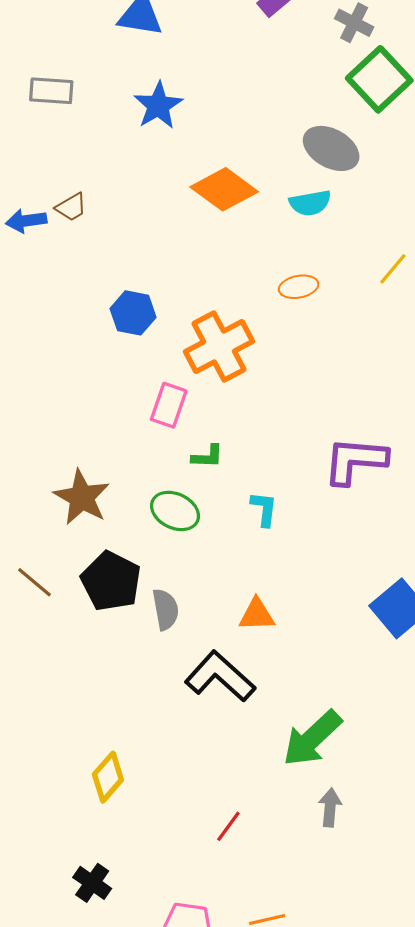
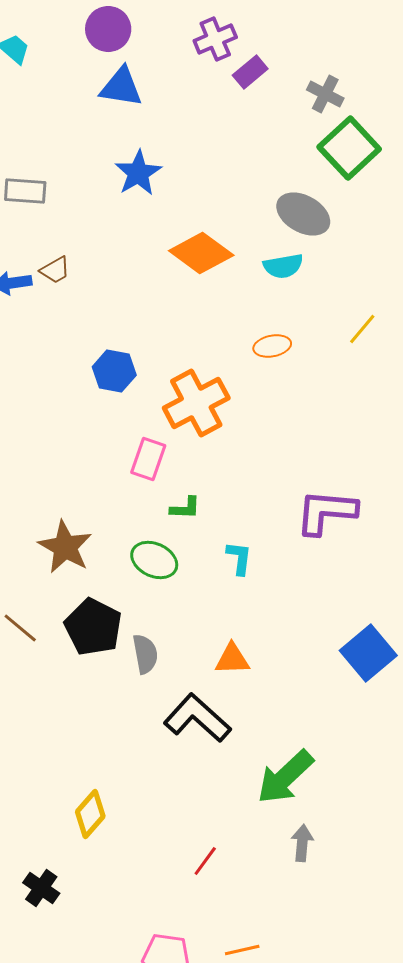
gray rectangle: (51, 91) -> (25, 191), moved
black cross: (92, 883) -> (41, 888), moved

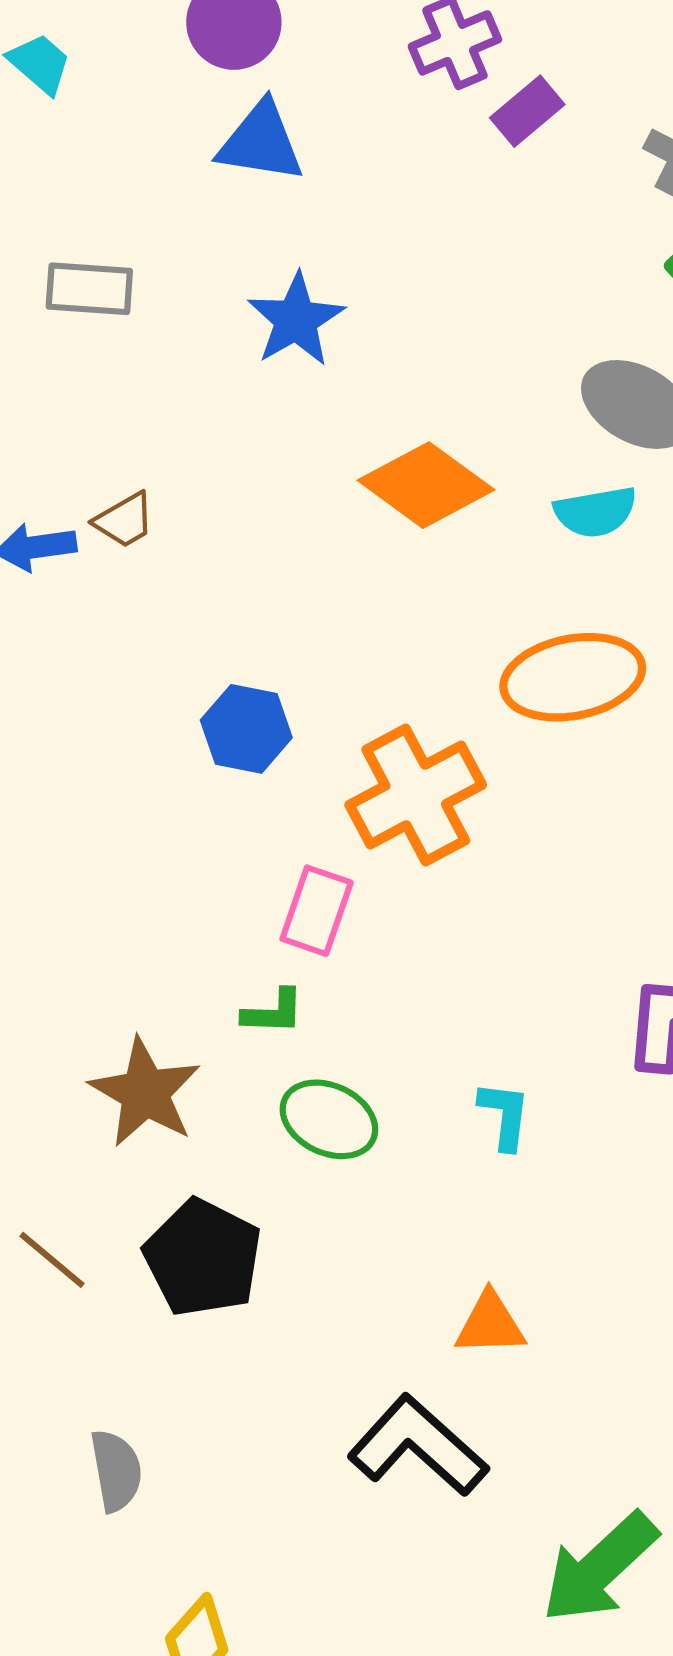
gray rectangle: (25, 191) -> (89, 289), moved
orange ellipse: (272, 346) -> (573, 677), size x1.8
green L-shape: (185, 508) -> (273, 1012), moved
gray semicircle: (145, 654) -> (116, 1471), moved

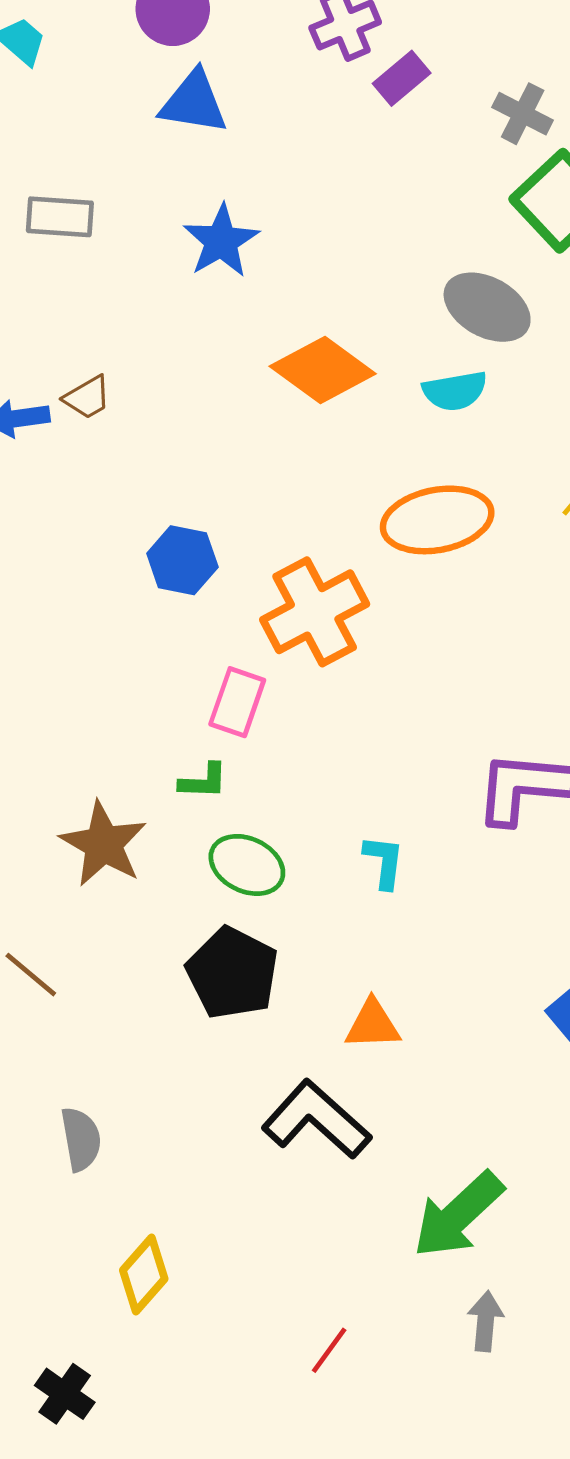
black pentagon: (203, 1258) -> (232, 973), moved

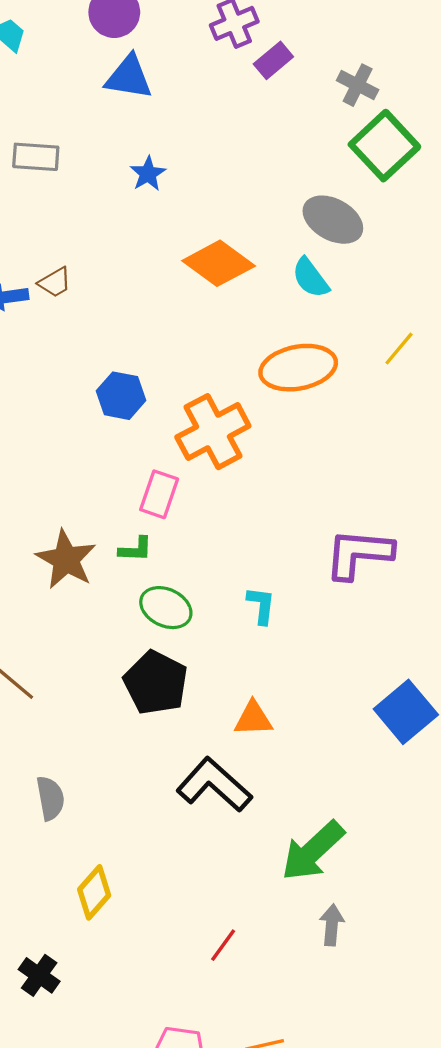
blue star: (221, 241) -> (148, 174), size x0.7
cyan semicircle: (455, 391) -> (310, 278), turned 63
brown star: (103, 844) -> (66, 559), moved

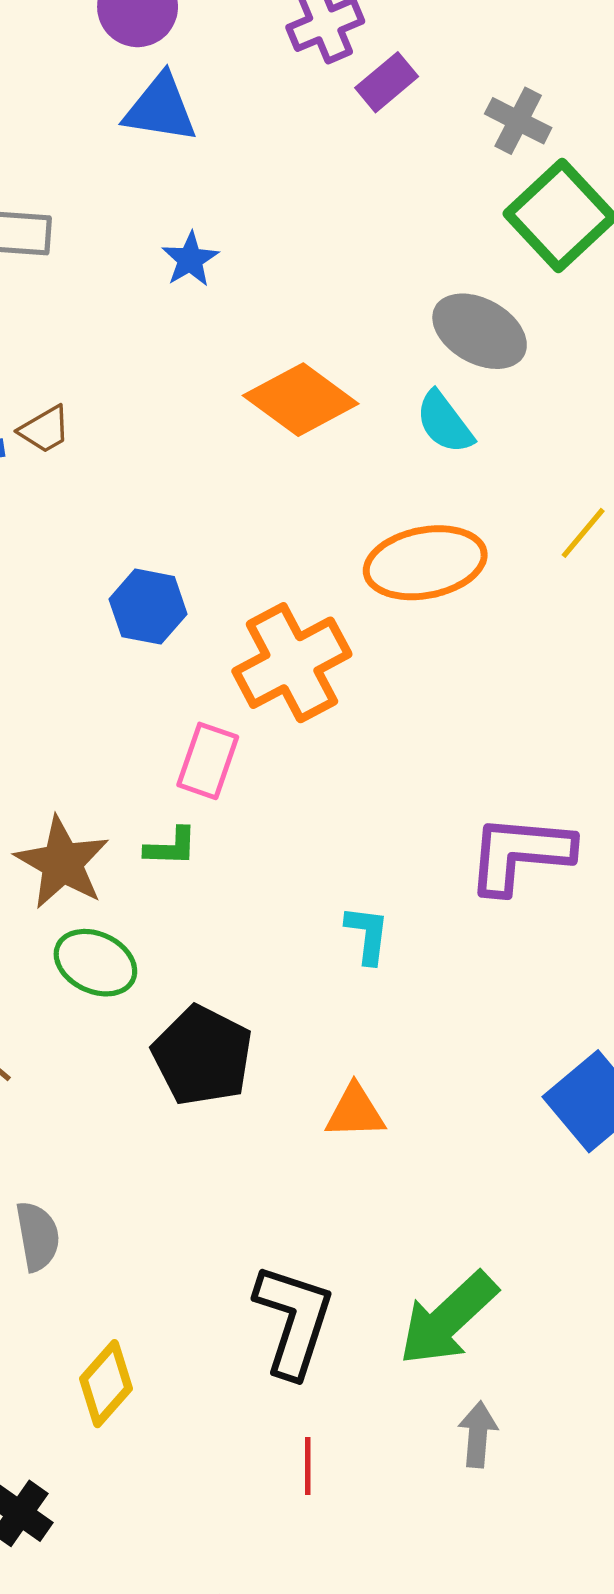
green ellipse: (166, 608) -> (95, 963), moved
black L-shape: (214, 785) -> (294, 1320), moved, turned 66
red line: (223, 945) -> (308, 1466), turned -36

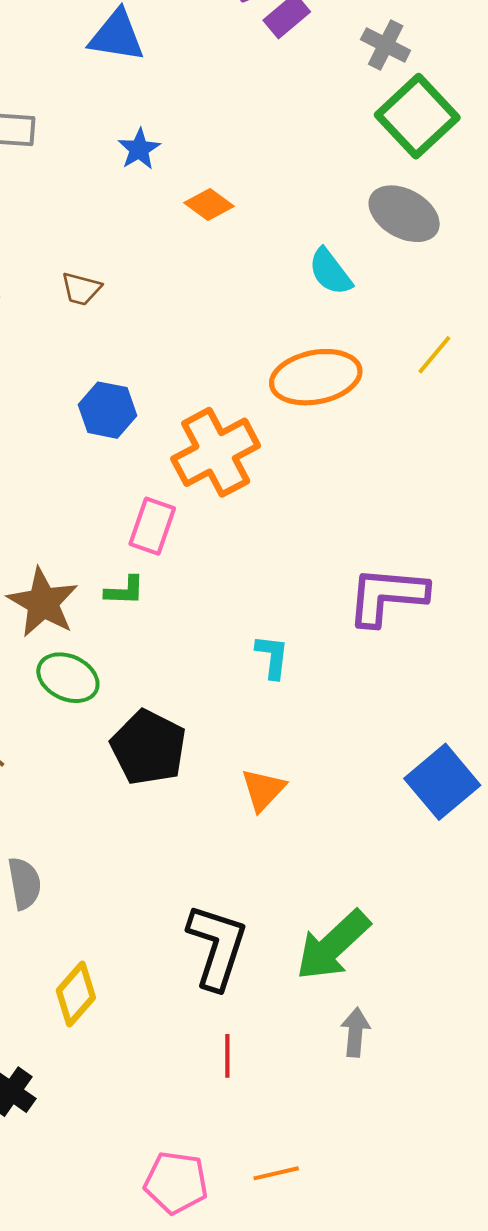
gray ellipse: (480, 331) -> (404, 214), moved
orange diamond: (301, 400) -> (209, 204), moved, size x0.6
brown trapezoid: (45, 429) -> (81, 289), moved, turned 45
orange triangle: (355, 1112) -> (263, 790), turned -45

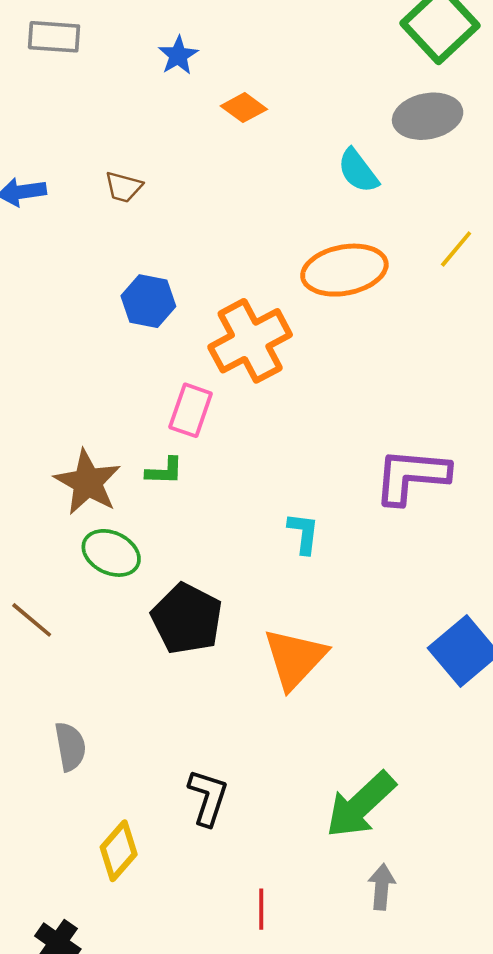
gray ellipse: (404, 214) -> (428, 116), turned -40
orange triangle: (263, 790) -> (295, 658), size x1.5
black L-shape: (217, 947) -> (208, 797), moved, size x0.7

